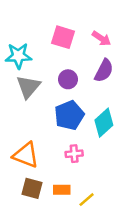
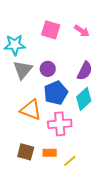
purple semicircle: (104, 71) -> (85, 71), moved
purple circle: (68, 79) -> (48, 69), moved
pink cross: (74, 154) -> (60, 124), size x1.6
orange triangle: (26, 155) -> (31, 110), moved

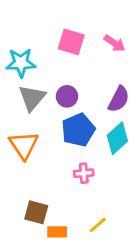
orange triangle: (31, 110) -> (24, 145), moved, turned 35
pink cross: (60, 124) -> (84, 173), size x0.6
orange rectangle: (50, 153) -> (57, 232), moved

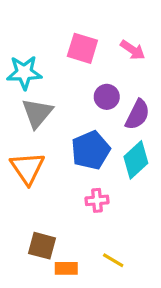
purple circle: (67, 96) -> (107, 97), moved
yellow line: (98, 225) -> (113, 260), turned 72

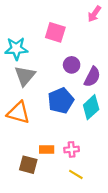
pink arrow: (133, 50) -> (94, 14), moved, turned 91
orange triangle: (27, 168) -> (18, 113), turned -40
pink cross: (97, 200) -> (72, 149), moved
orange rectangle: (66, 268) -> (47, 149), moved

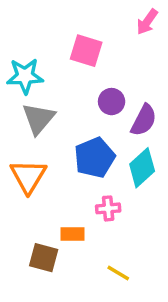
orange triangle: (18, 113) -> (28, 176), turned 45
pink cross: (72, 149) -> (108, 208), moved

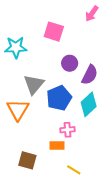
gray triangle: (39, 118) -> (34, 84), moved
orange rectangle: (72, 234) -> (57, 146), moved

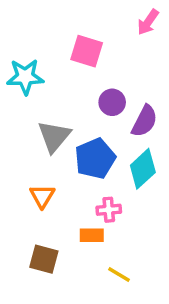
orange triangle: (18, 110) -> (42, 196), moved, size x0.7

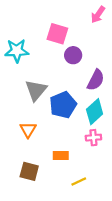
purple circle: (112, 102) -> (73, 55), moved
pink cross: (109, 210) -> (93, 138), moved
yellow line: (119, 274) -> (79, 182), turned -56

